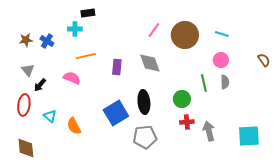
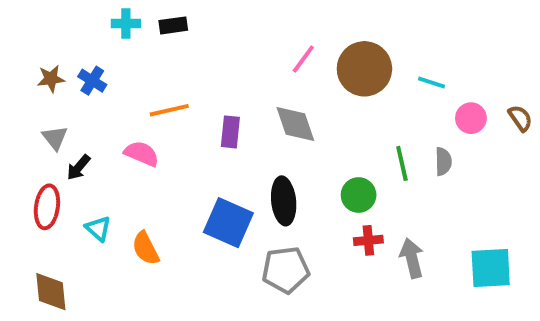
cyan cross: (75, 29) -> (126, 23), moved
cyan line: (222, 34) -> (432, 83), moved
pink circle: (221, 60) -> (471, 118), moved
blue square: (116, 113) -> (228, 223), turned -35

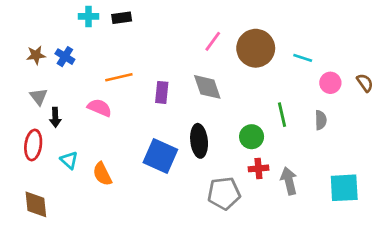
gray semicircle: (443, 161) -> (321, 120), moved
black arrow: (79, 167) -> (55, 117), turned -42
gray pentagon: (286, 270) -> (224, 193), moved

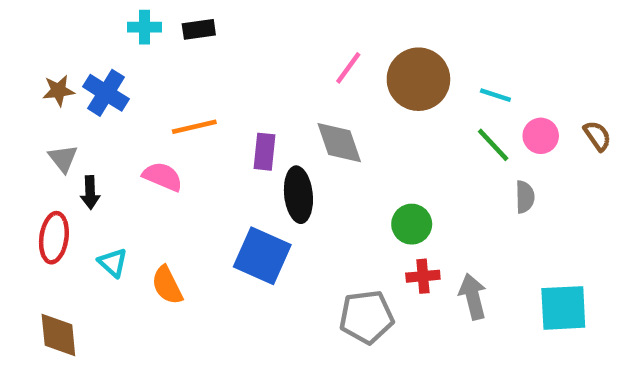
blue cross: (65, 57) -> (106, 93), size x1.4
green line: (282, 115) -> (493, 145), moved, turned -30
black ellipse: (199, 141) -> (298, 195), moved

